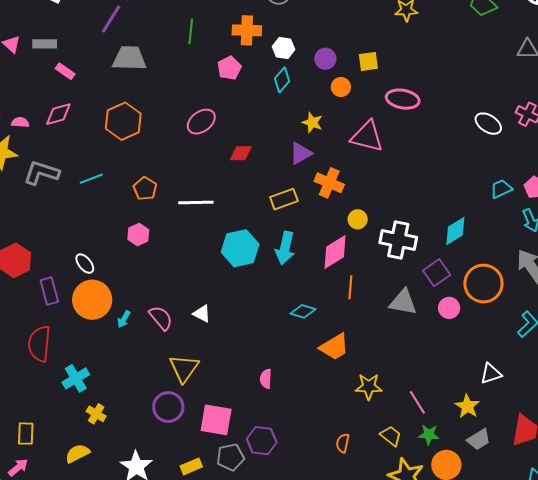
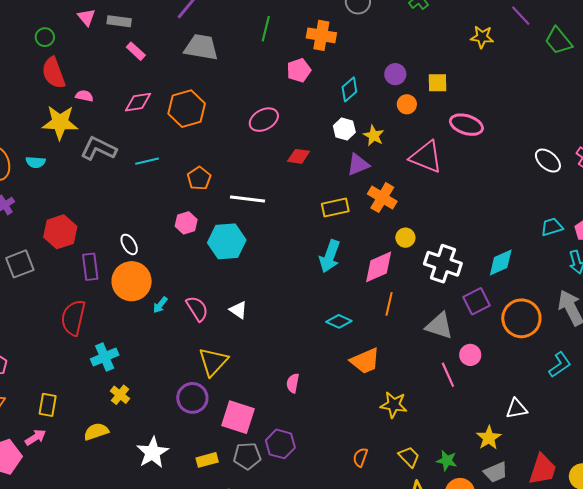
white hexagon: (284, 48) -> (344, 129), moved
pink diamond: (58, 114) -> (138, 102), moved
cyan hexagon: (240, 248) -> (227, 241), moved
pink circle: (449, 308) -> (470, 355), moved
pink line: (417, 402) -> (448, 375), moved

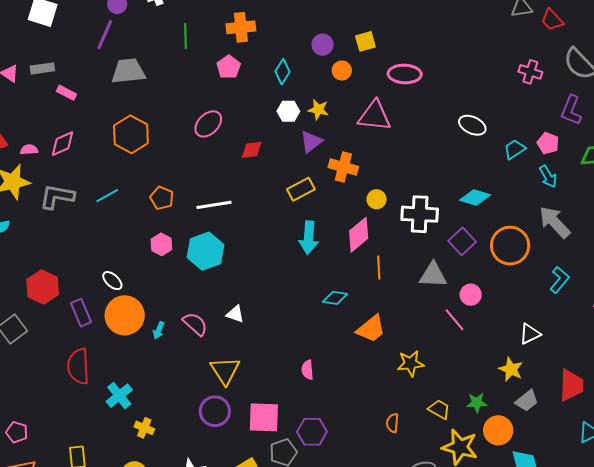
pink diamond: (138, 102) -> (63, 144), moved
white ellipse: (548, 161) -> (472, 125), moved
cyan diamond: (501, 263) -> (475, 197), turned 56

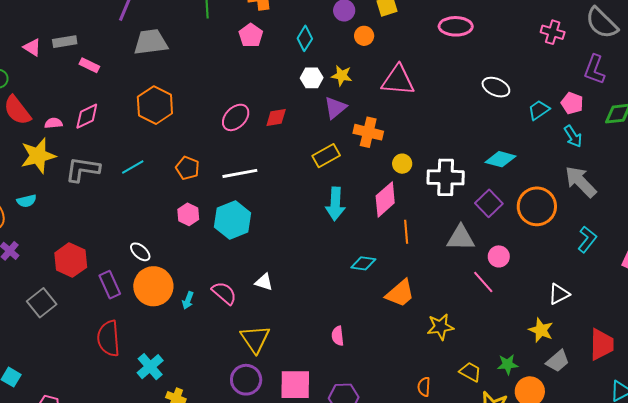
pink ellipse: (405, 74) -> (456, 26), moved
pink ellipse: (208, 124) -> (236, 117), moved

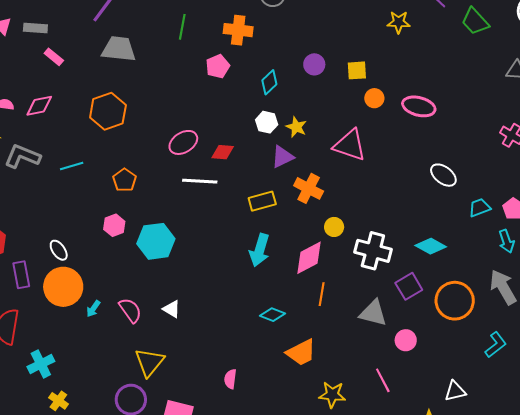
orange circle: (364, 36) -> (374, 98), moved
white line: (240, 173) -> (200, 181), moved
pink line: (483, 282) -> (383, 380), moved

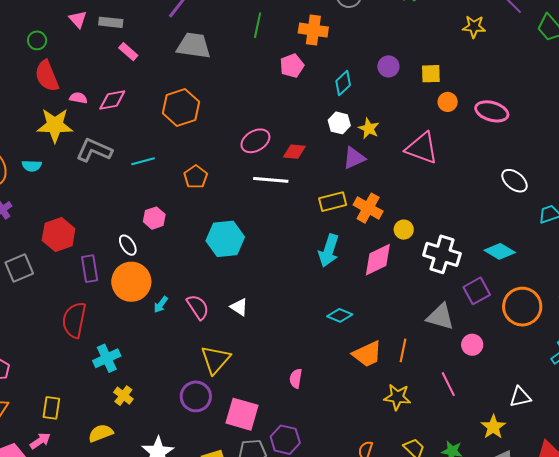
orange cross: (309, 188) -> (368, 208), moved
pink hexagon: (114, 225) -> (154, 218), moved
orange line: (322, 294) -> (403, 350), moved

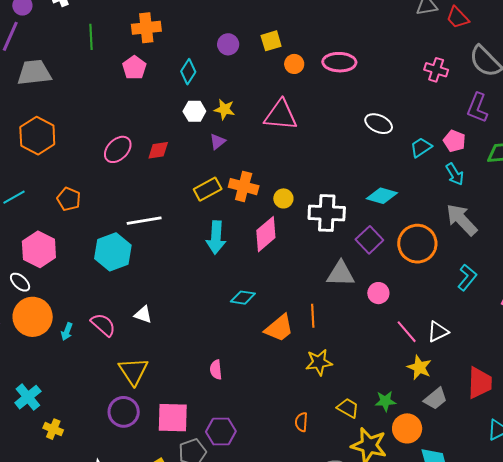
purple triangle: (354, 158) -> (218, 142), size x0.7
white line: (271, 180) -> (144, 221), moved
pink hexagon: (154, 218) -> (39, 249), size x1.6
pink line: (448, 384) -> (407, 332), moved

